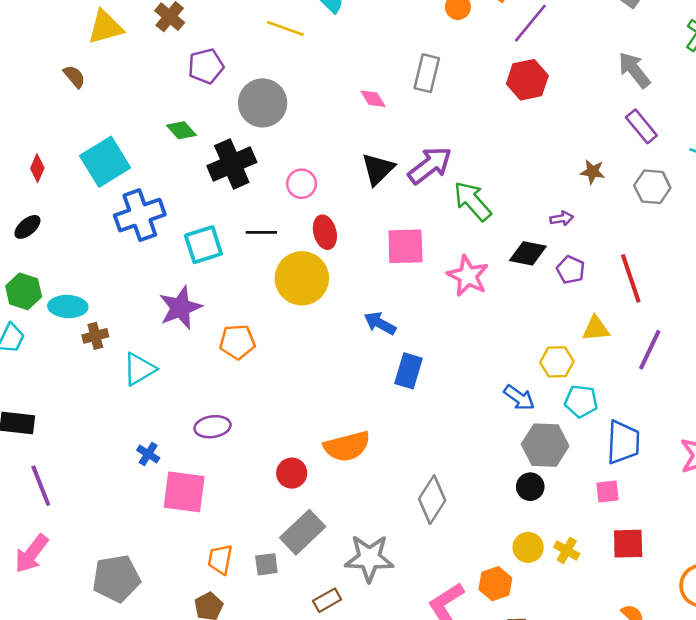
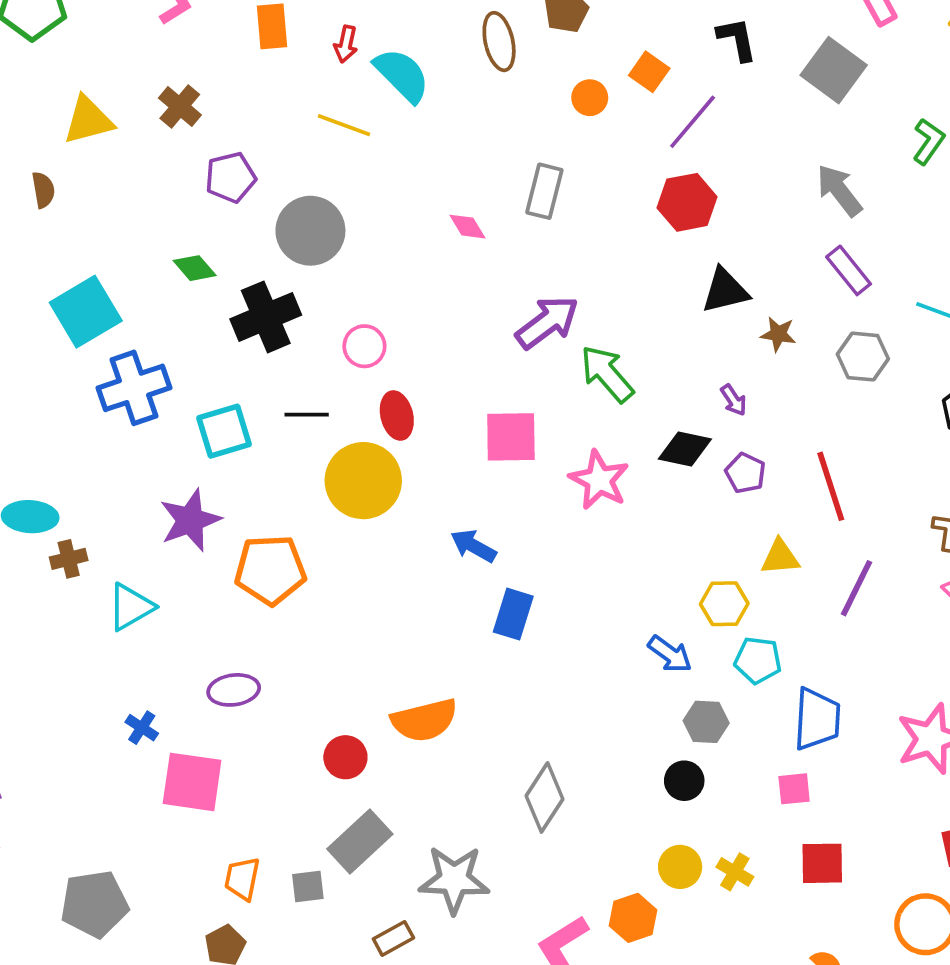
brown semicircle: (74, 77) -> (43, 190), turned 30
black triangle: (378, 169) -> (725, 291), moved, turned 30
purple arrow: (562, 218) -> (734, 400), turned 65
orange pentagon: (237, 342) -> (270, 570), size x1.4
gray hexagon: (545, 445) -> (706, 722), size x0.7

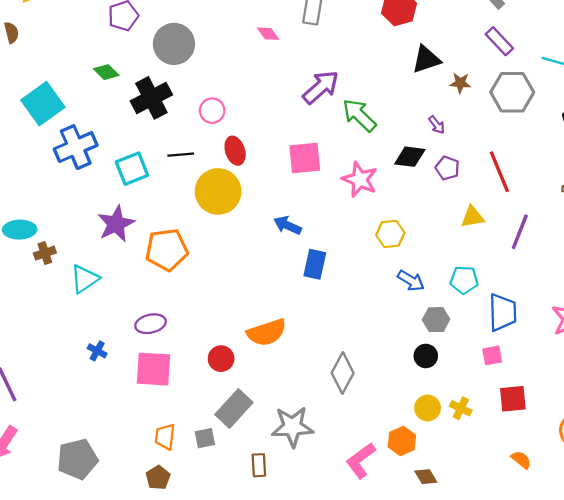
gray hexagon: (863, 357) -> (512, 92), size x1.4
yellow hexagon: (724, 604) -> (390, 234), moved
pink square: (192, 782) -> (153, 369), moved
brown rectangle: (393, 938) -> (259, 465), turned -60

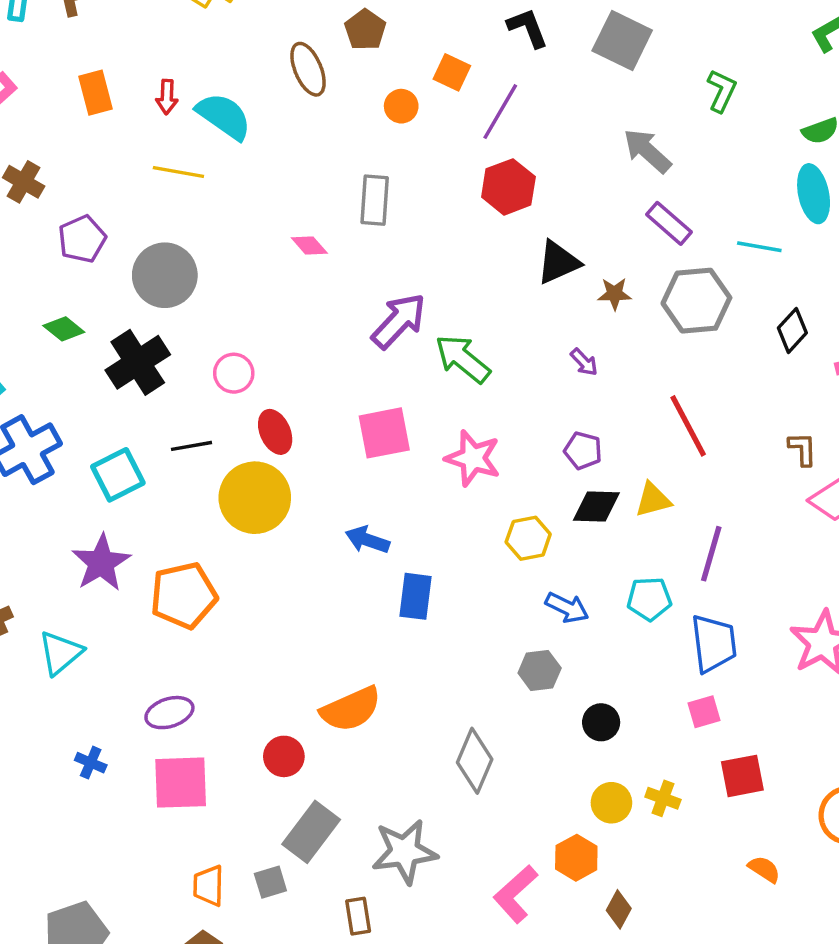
black diamond: (410, 157) -> (596, 506), moved
purple pentagon: (447, 168) -> (583, 450), moved
purple line: (520, 232) -> (711, 554), moved
gray hexagon: (436, 320) -> (540, 670), moved
brown diamond: (426, 477) -> (619, 909), turned 65

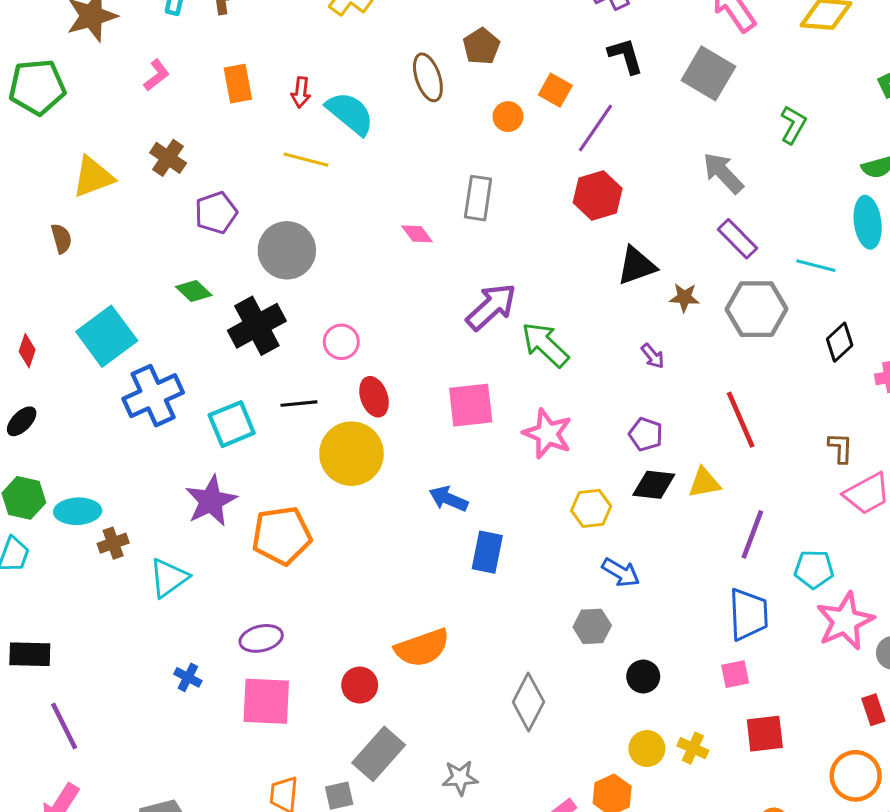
cyan pentagon: (649, 599) -> (814, 569), moved
gray star: (405, 852) -> (460, 778), size x0.6

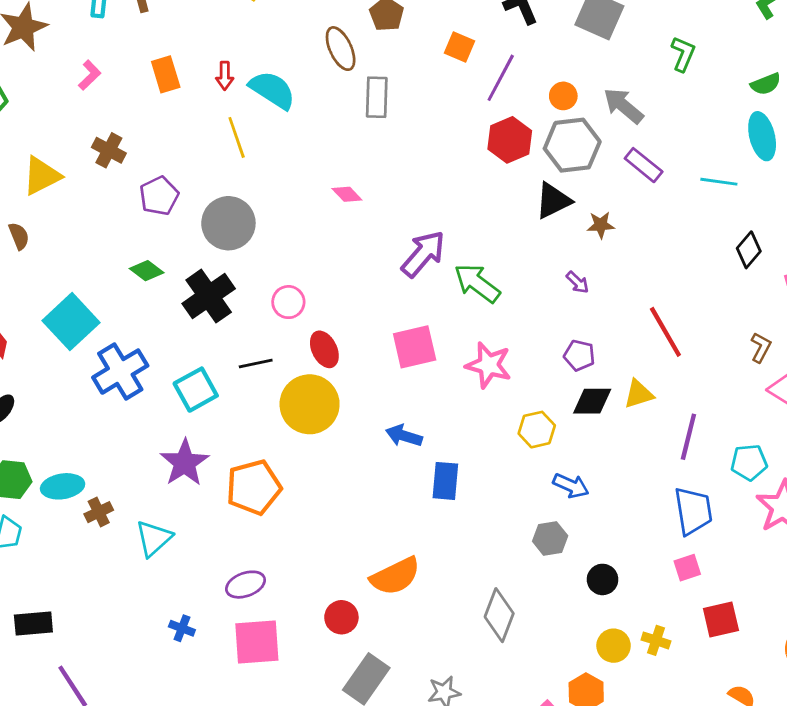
orange circle: (508, 117) -> (563, 96), moved
yellow line: (306, 160) -> (237, 137), turned 63
gray rectangle: (478, 198) -> (377, 97), moved
gray hexagon: (756, 309) -> (572, 145), moved
brown L-shape: (840, 448) -> (761, 347), turned 32

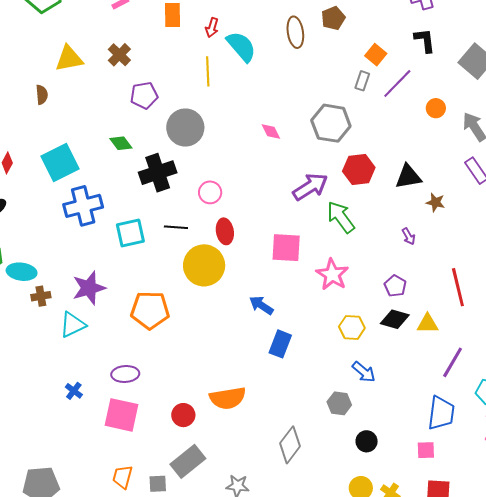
gray rectangle: (377, 97) -> (362, 81), moved, size x0.7
red hexagon: (510, 140) -> (359, 169), moved
gray hexagon: (572, 145) -> (331, 123), moved
purple star: (185, 463) -> (89, 288), moved

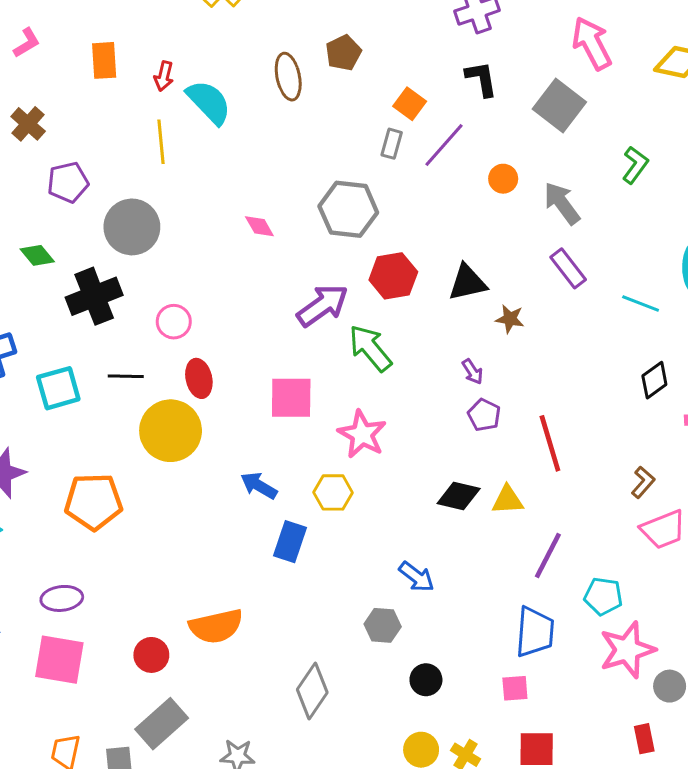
purple pentagon: (395, 286) -> (484, 415), moved
yellow hexagon: (352, 327) -> (333, 492), moved

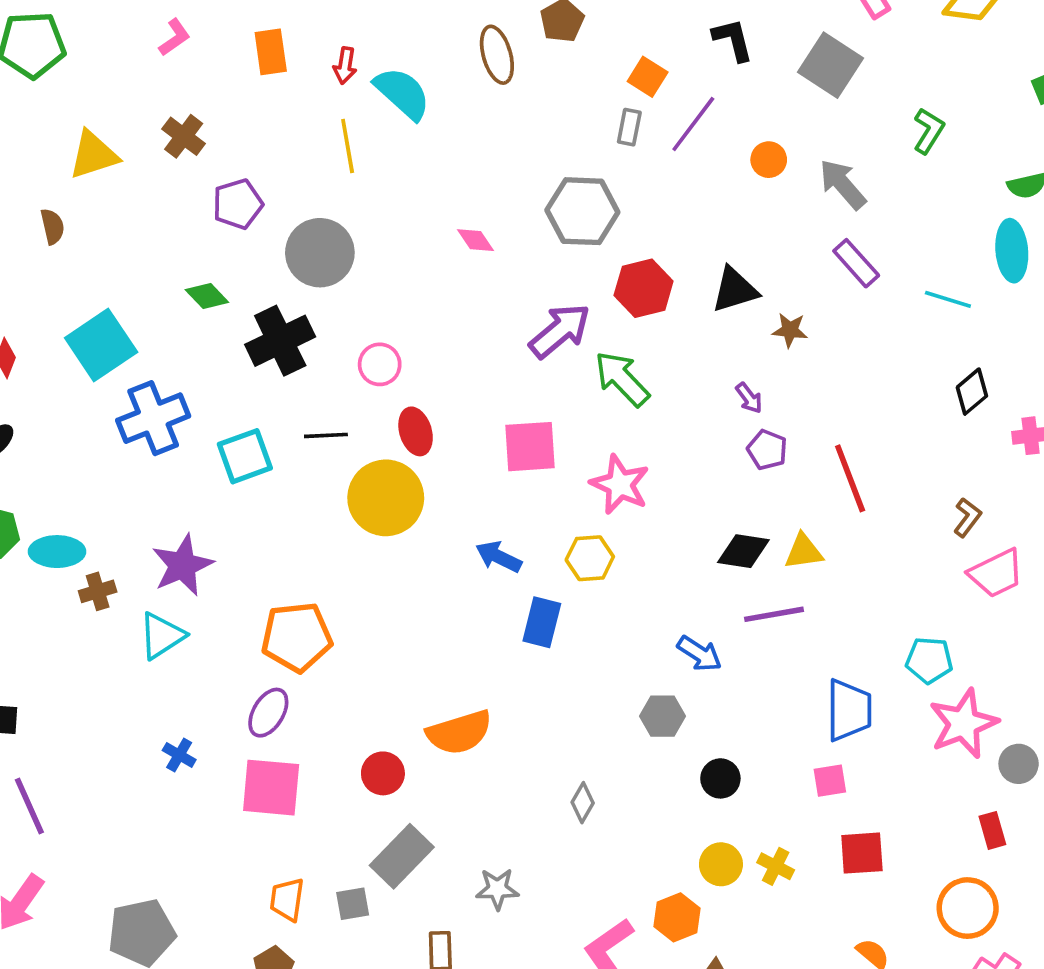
orange pentagon: (94, 502) -> (297, 637), moved
purple line: (548, 555) -> (774, 614), moved, turned 57
purple ellipse: (62, 598) -> (268, 713), turned -48
gray diamond: (312, 691) -> (583, 803), size x0.6

